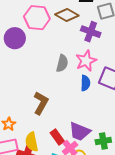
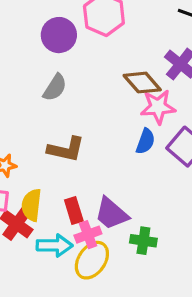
brown diamond: (67, 15) -> (142, 83), moved
gray semicircle: (62, 63) -> (55, 88), moved
brown L-shape: (41, 103) -> (66, 149), turned 55

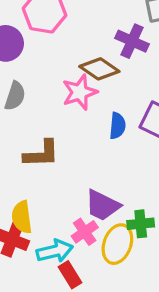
pink star: (158, 107) -> (80, 92), moved
red rectangle: (74, 211) -> (70, 275), moved
yellow ellipse: (92, 260) -> (117, 244), moved

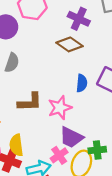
purple cross: (132, 41) -> (79, 19), moved
pink star: (80, 92) -> (60, 108), moved

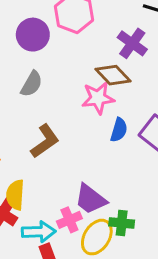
brown L-shape: (30, 102) -> (45, 141), turned -45
pink star: (60, 108) -> (98, 98), moved

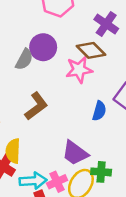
purple circle: (33, 35) -> (43, 47), moved
blue semicircle: (119, 130) -> (99, 111), moved
pink cross: (69, 220) -> (57, 182), moved

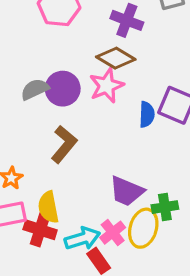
purple circle: (43, 47) -> (63, 89), moved
gray semicircle: (24, 59) -> (35, 89), turned -130
blue semicircle: (99, 111) -> (147, 114), moved

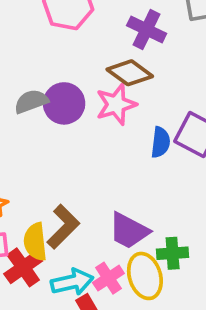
brown L-shape: (64, 144) -> (63, 227), moved
yellow ellipse: (143, 228) -> (145, 276), turned -39
red cross: (40, 230) -> (23, 267), turned 32

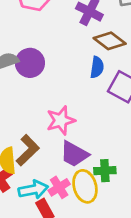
brown diamond: (130, 73) -> (110, 41), moved
pink star: (116, 104) -> (61, 120), moved
blue semicircle: (161, 142) -> (97, 67), moved

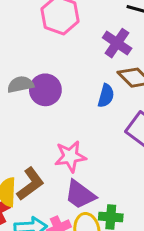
blue semicircle: (97, 67) -> (106, 96), moved

